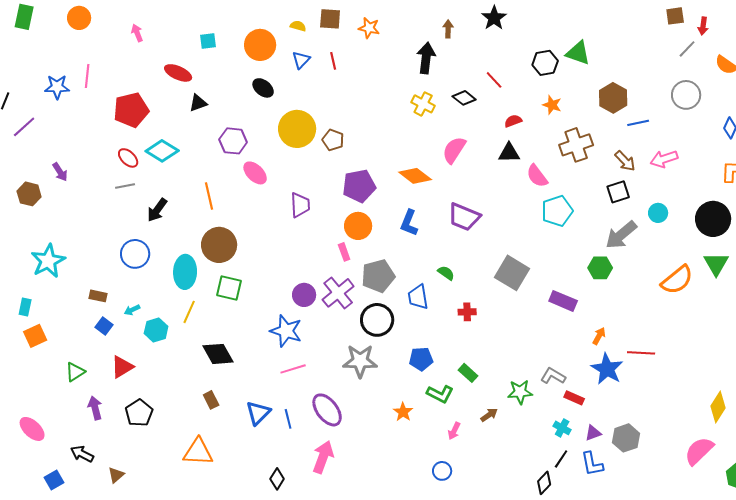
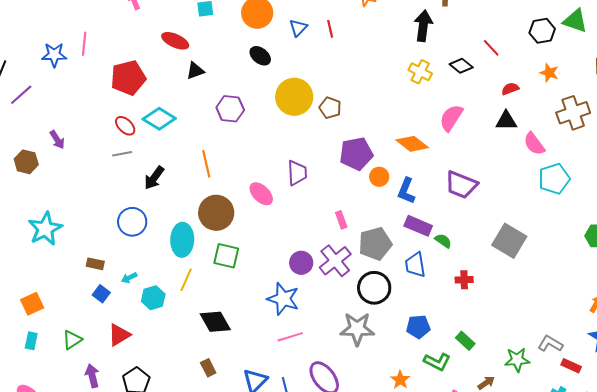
pink ellipse: (255, 173) -> (261, 194), moved
orange circle: (358, 226) -> (379, 177), moved, size x0.7
purple rectangle: (563, 301) -> (418, 226), moved
cyan rectangle: (25, 307) -> (31, 341), moved

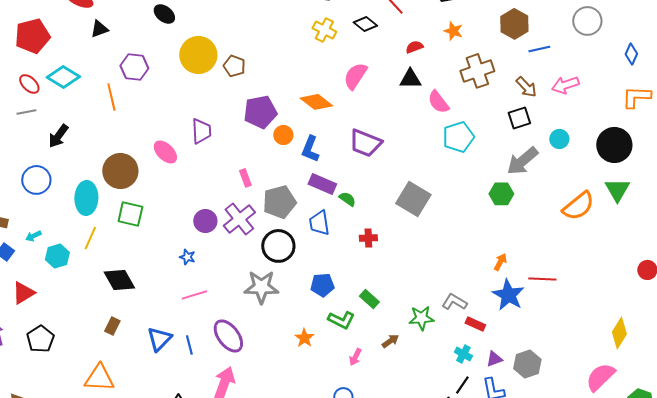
orange line: (206, 164) -> (111, 97), moved
blue star: (283, 299) -> (187, 257), size x0.5
brown rectangle: (208, 368) -> (112, 326), turned 54

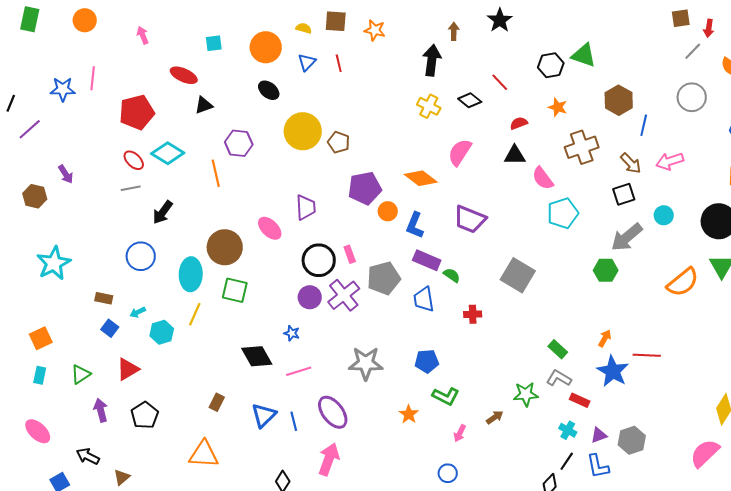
blue line: (539, 49) -> (644, 125), turned -65
black circle: (278, 246) -> (319, 260), moved
black diamond: (119, 280) -> (257, 356), moved
green rectangle: (369, 299) -> (558, 349), moved

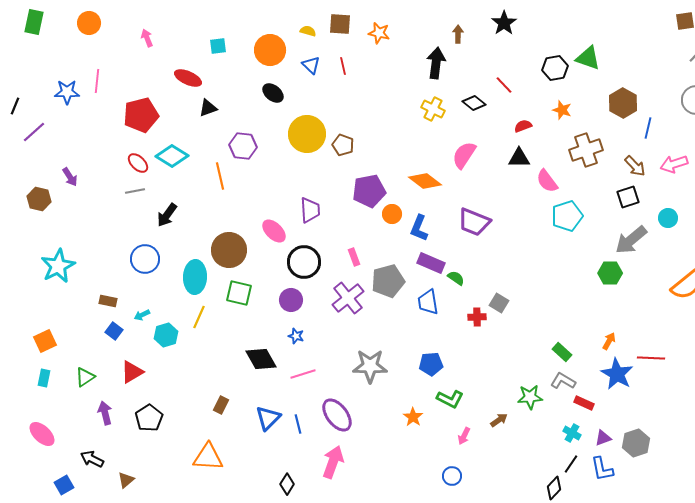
blue triangle: (307, 62) -> (311, 65), turned -30
black circle: (319, 260) -> (304, 262), moved
gray square: (518, 275) -> (499, 303), moved, size x0.6
purple circle: (310, 297) -> (291, 300), moved

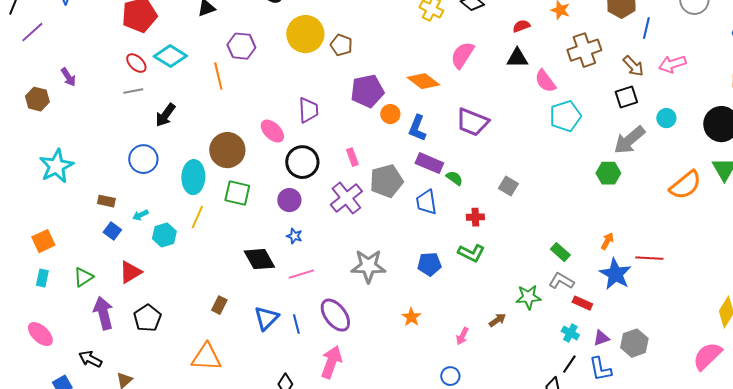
gray square: (499, 303) -> (508, 186), moved
green L-shape: (450, 399) -> (471, 253), moved
purple arrow: (105, 413) -> (103, 313), size x1.4

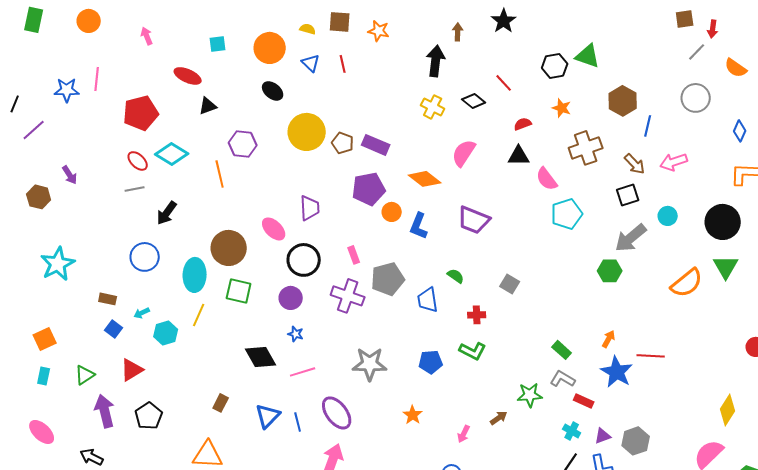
purple rectangle: (429, 163) -> (376, 145), moved
purple cross: (346, 198) -> (348, 296), turned -32

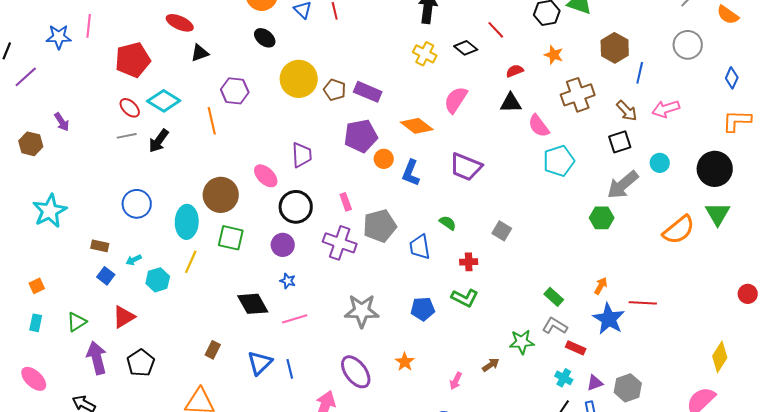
black arrow: (167, 213) -> (159, 141), moved
orange square: (45, 339) -> (37, 286), size x0.7
purple ellipse: (337, 413) -> (356, 372), moved

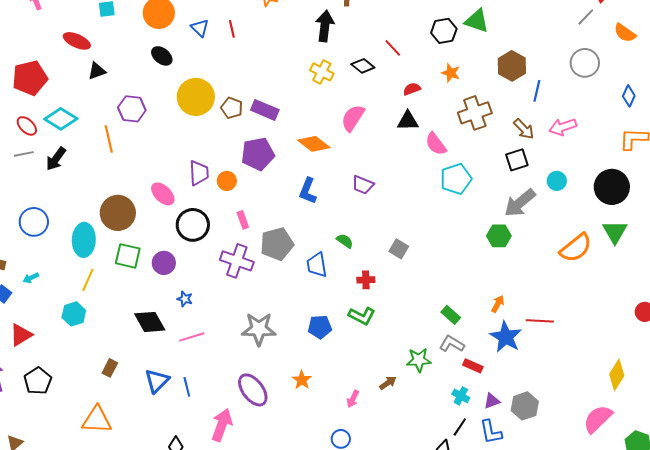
orange circle: (384, 159) -> (227, 181), moved
purple trapezoid: (466, 167) -> (363, 185), size x0.7
purple circle: (283, 245) -> (164, 263), moved
cyan hexagon: (158, 280) -> (74, 314), moved

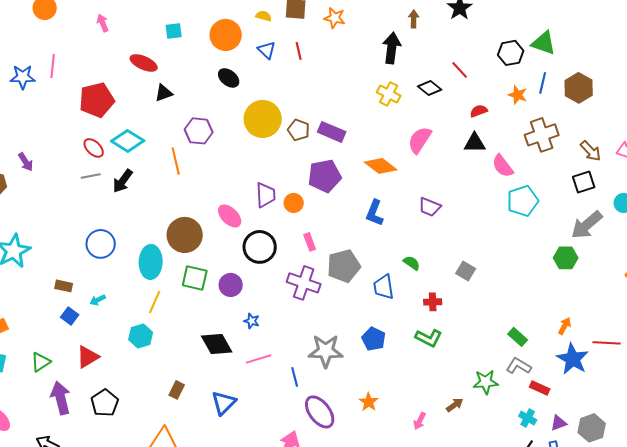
blue line: (537, 91) -> (543, 83), moved
blue pentagon: (320, 327) -> (374, 339), moved, turned 30
blue line: (187, 387) -> (295, 377), moved

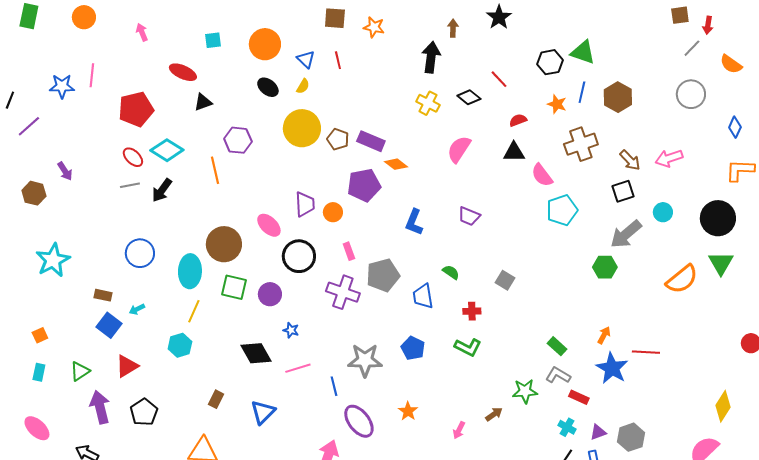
yellow semicircle: (264, 16) -> (303, 86), moved, turned 105
orange diamond: (381, 166) -> (396, 164), moved, size x0.7
blue square: (70, 316) -> (109, 325), size x1.4

